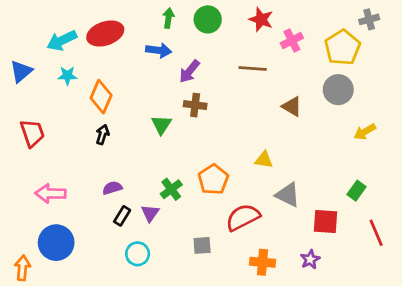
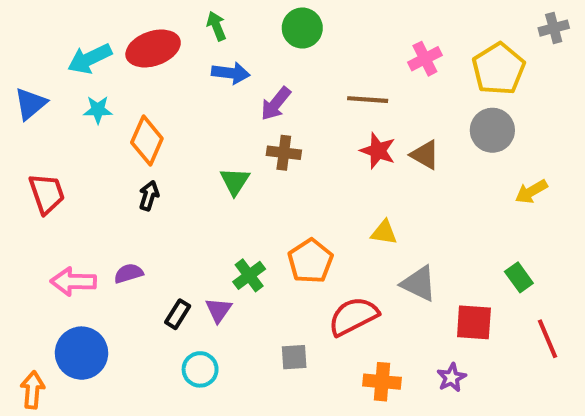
green arrow: (168, 18) -> (216, 26), moved, turned -30
red star: (261, 19) -> (378, 151), moved
gray cross: (369, 19) -> (554, 28), moved
purple semicircle: (112, 188) -> (129, 273), moved
green rectangle: (356, 191) -> (519, 277), turned -72

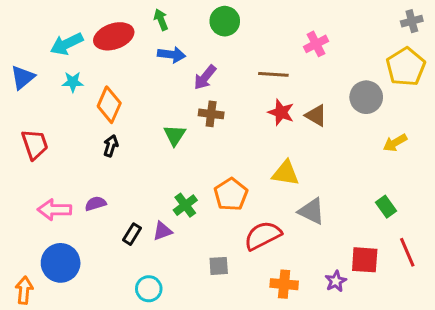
yellow pentagon: (499, 69) -> (406, 67), moved
yellow triangle: (384, 232) -> (286, 173), size x1.4
purple triangle: (218, 310) -> (162, 231), turned 35
red square: (474, 322) -> (365, 260), moved
cyan circle: (200, 369) -> (149, 289), moved

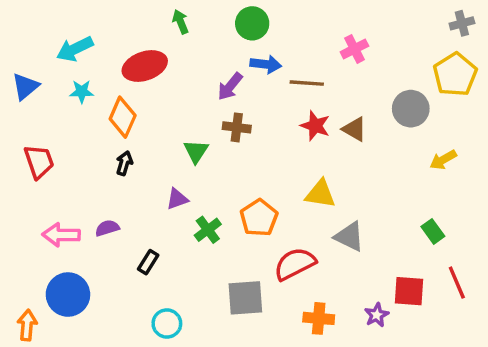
red ellipse: (114, 36) -> (145, 66), moved
blue arrow: (172, 55) -> (266, 64), moved
purple triangle: (162, 231) -> (177, 199), moved
gray square: (219, 266) -> (245, 298), size x1.6

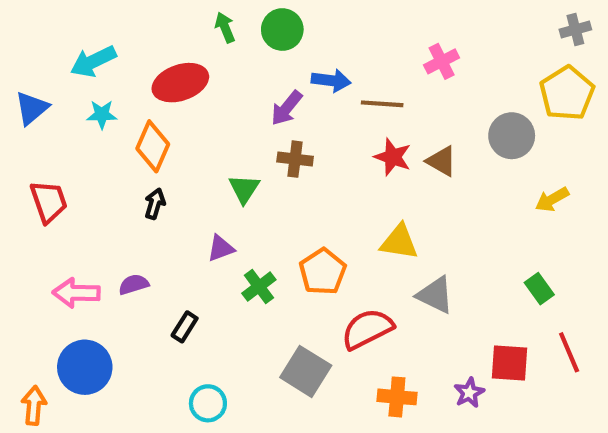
green circle: (252, 23) -> (282, 30), moved
gray square: (245, 298) -> (306, 371), turned 36

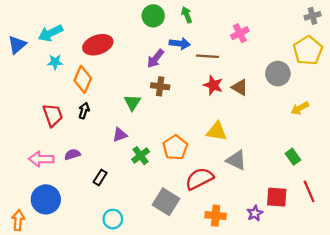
green arrow: (225, 27) -> (187, 15), moved
blue triangle: (32, 108) -> (17, 45), moved
red trapezoid: (49, 202) -> (53, 115), moved

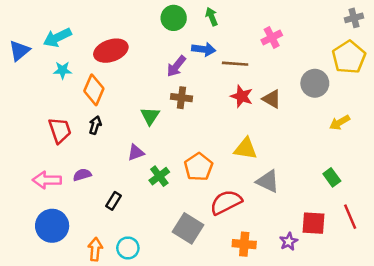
orange arrow: (18, 220) -> (95, 249), moved

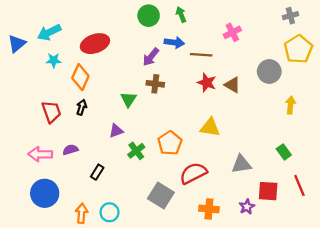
gray cross: (354, 18) -> (290, 16), moved
yellow arrow: (340, 122) -> (290, 105), turned 126
gray triangle: (268, 181) -> (241, 164), moved, turned -35

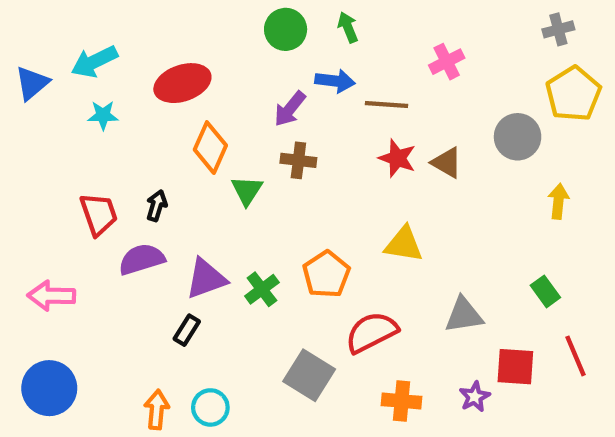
orange diamond: (80, 77) -> (210, 148), moved
purple triangle: (116, 131) -> (206, 279), moved, size x1.5
purple semicircle: (70, 150) -> (142, 259), moved, size x1.5
pink arrow: (40, 154) -> (51, 296), moved
blue circle: (45, 193) -> (49, 388), moved

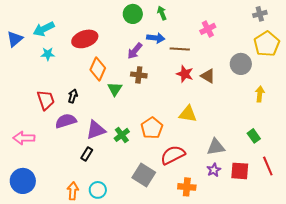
purple star: (475, 397) -> (214, 170), moved

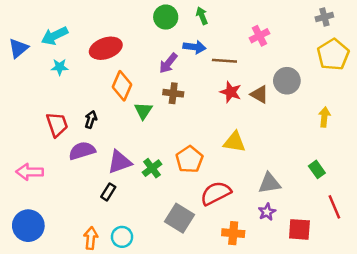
gray circle: (241, 64) -> (287, 81), moved
red square: (240, 171) -> (299, 229), moved

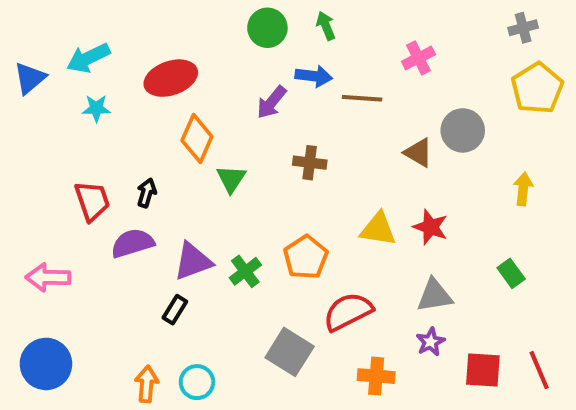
red star: (231, 92) -> (431, 227), moved
brown cross: (173, 93) -> (310, 163), moved
red line: (334, 207) -> (539, 370), moved

